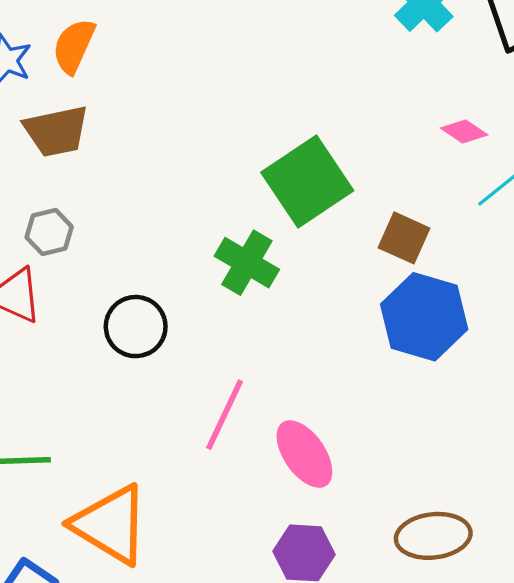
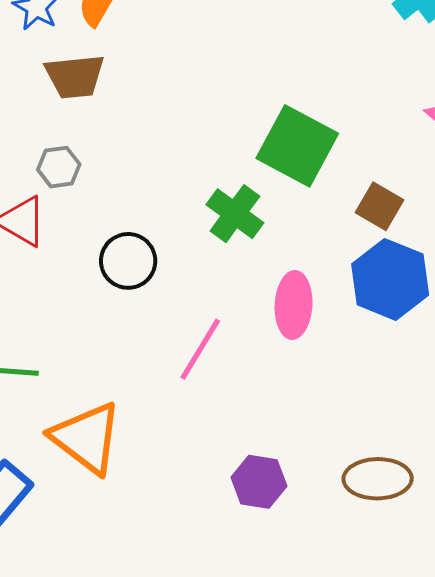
green square: (307, 181) -> (297, 146), turned -34
pink ellipse: (304, 454) -> (294, 305), moved, turned 32

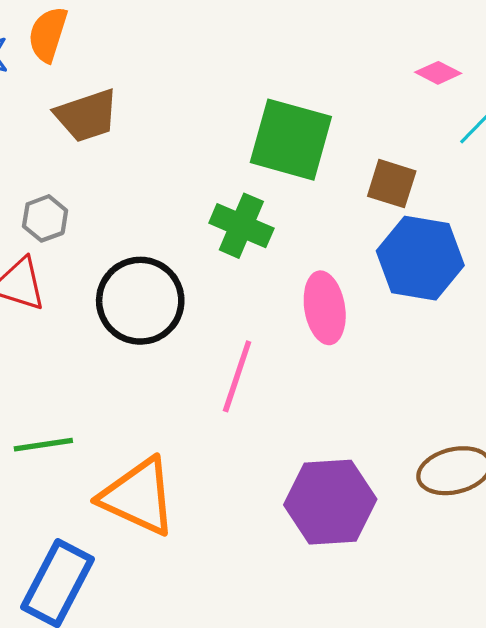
brown trapezoid: (75, 76) -> (87, 116), moved
black circle: (128, 261) -> (140, 301), size x1.4
purple hexagon: (259, 482) -> (330, 502), size x1.5

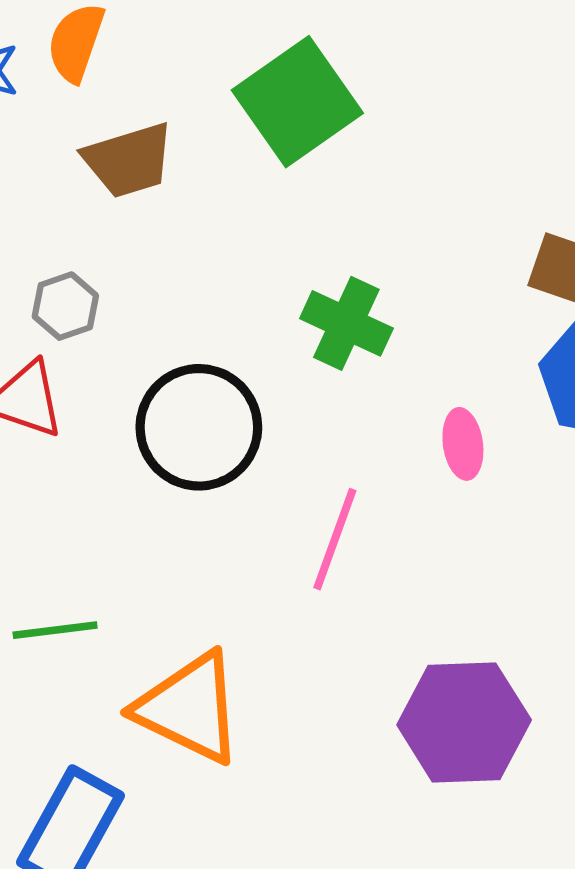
green square: (291, 140) -> (297, 102), moved, turned 38
pink ellipse: (325, 308) -> (463, 444), size x0.7

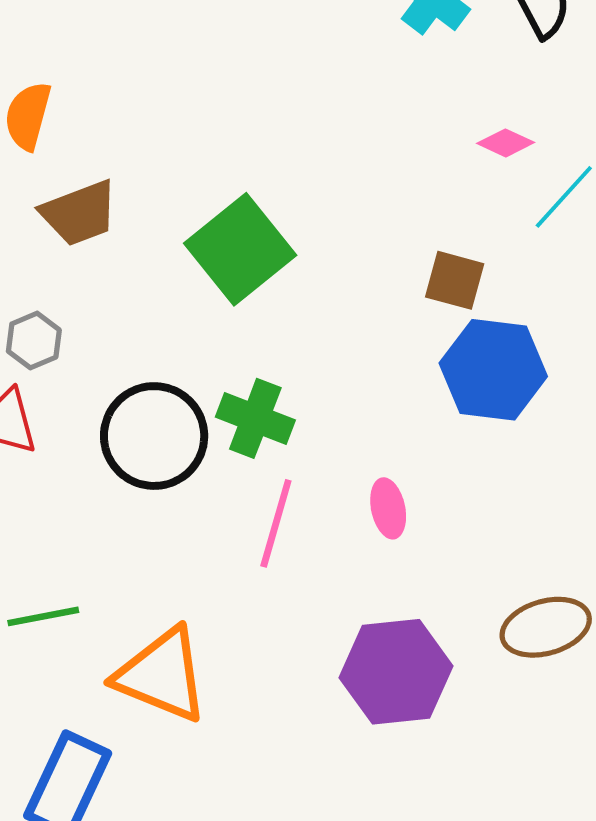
green square: (297, 102) -> (240, 249), moved
green cross: (346, 323) -> (255, 418), moved
pink ellipse: (463, 444) -> (388, 508), moved

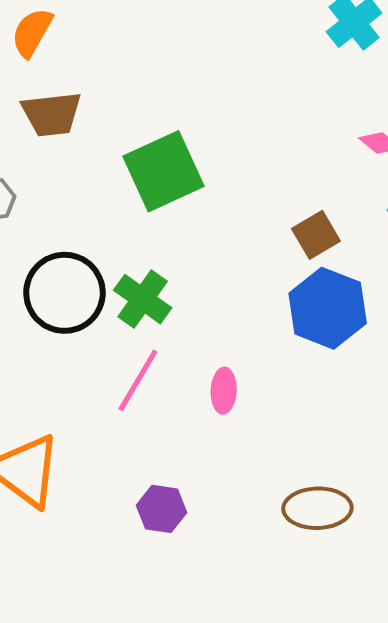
brown square: (455, 280) -> (316, 235), turned 30
purple hexagon: (396, 672) -> (162, 509), moved, size x0.6

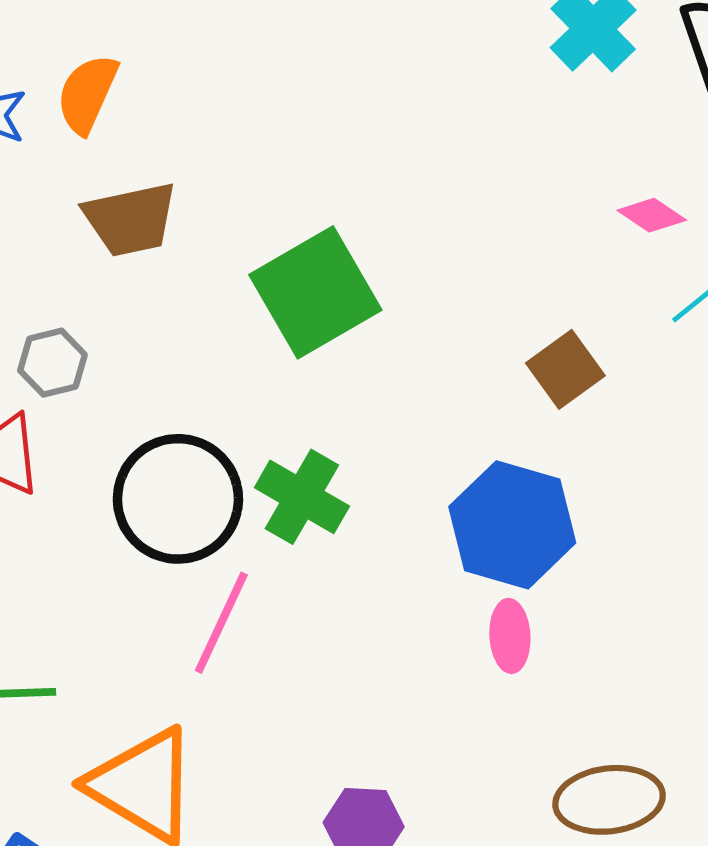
blue hexagon: (328, 308) -> (512, 525), moved
pink line: (138, 380) -> (221, 623), moved
pink ellipse: (224, 391) -> (510, 636), moved

